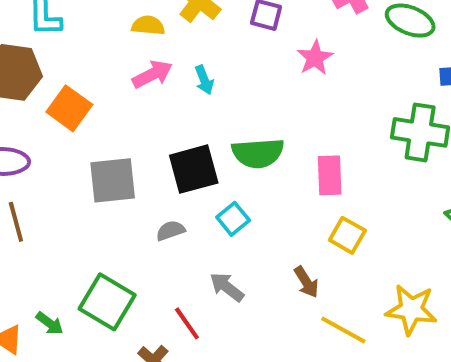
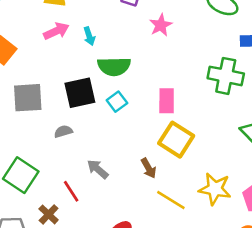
green semicircle: (258, 153) -> (114, 66), moved
cyan square: (233, 219) -> (117, 102), moved
yellow square: (347, 235) -> (176, 140), size x1.5

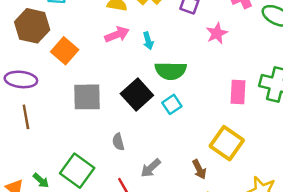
black square: (80, 93) -> (137, 94), turned -32
pink rectangle: (167, 101) -> (238, 92), moved
gray semicircle: (63, 131) -> (118, 142), moved, turned -91
gray arrow: (98, 169) -> (151, 168), turned -85

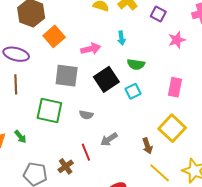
pink arrow: (117, 35) -> (91, 49), moved
green semicircle: (171, 71) -> (136, 64), size x0.7
pink rectangle: (238, 92) -> (175, 87), moved
gray semicircle: (118, 142) -> (86, 115), turned -72
green square: (77, 171) -> (49, 111), moved, turned -32

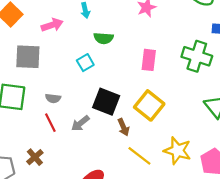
black square: (106, 79) -> (106, 102), moved, turned -30
cyan square: (133, 91) -> (85, 63), moved
red line: (86, 152) -> (50, 123), moved

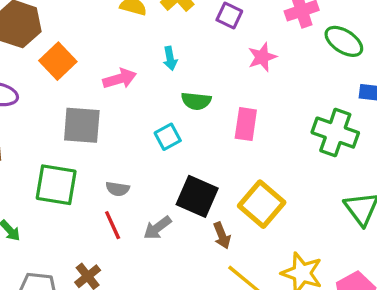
pink rectangle: (149, 60) -> (246, 124), moved

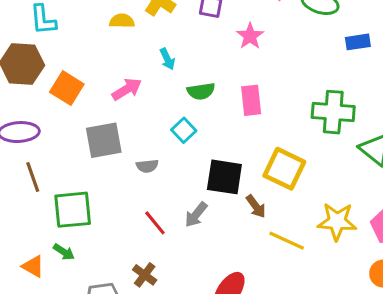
green cross: (335, 133) -> (333, 112), moved
green square: (56, 185) -> (73, 210), moved
gray semicircle: (118, 189) -> (147, 166), moved

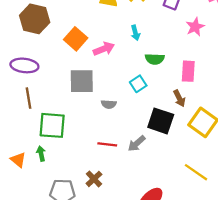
orange square: (67, 88) -> (76, 39), moved
brown arrow: (256, 206) -> (179, 98), moved
red line: (155, 223) -> (107, 144), turned -54
green arrow: (64, 252) -> (41, 154), turned -144

